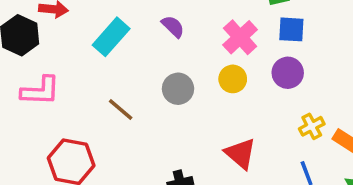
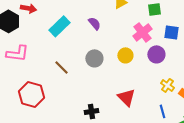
blue square: (291, 29) -> (171, 32), moved
pink cross: (240, 37) -> (142, 32), moved
yellow cross: (312, 126) -> (167, 85), turned -32

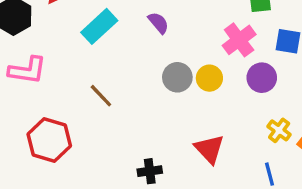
gray circle: (94, 58) -> (177, 77), moved

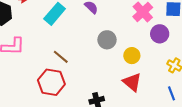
yellow circle: (209, 78) -> (132, 56), moved
red hexagon: (49, 140) -> (51, 82), moved

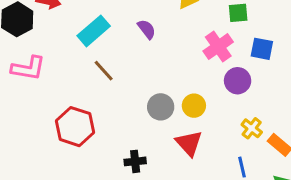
gray circle: (107, 40) -> (161, 107), moved
brown line: (61, 57) -> (104, 71), moved

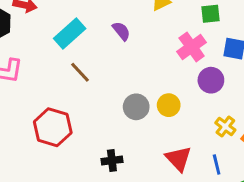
red triangle: (189, 143) -> (178, 159), moved

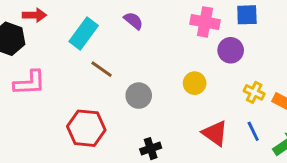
pink cross: (192, 47) -> (205, 22), turned -32
gray circle: (136, 107) -> (139, 96), moved

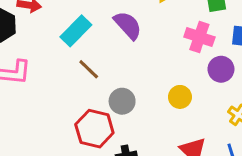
purple semicircle: (133, 21) -> (128, 25), size x1.5
red hexagon: (86, 128) -> (94, 129), moved

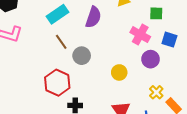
purple semicircle: (128, 25) -> (93, 17), turned 50
gray circle: (122, 101) -> (82, 56), moved

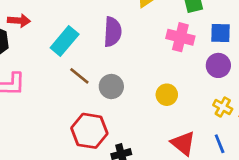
purple circle: (151, 59) -> (218, 65), moved

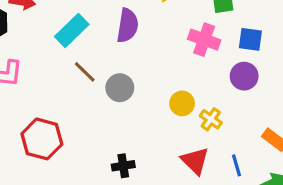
yellow cross: (223, 107) -> (211, 119), moved
red hexagon: (89, 131) -> (42, 139), moved

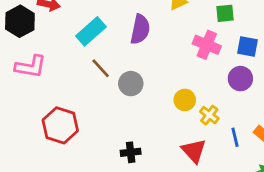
blue line: (236, 165) -> (235, 137), moved

